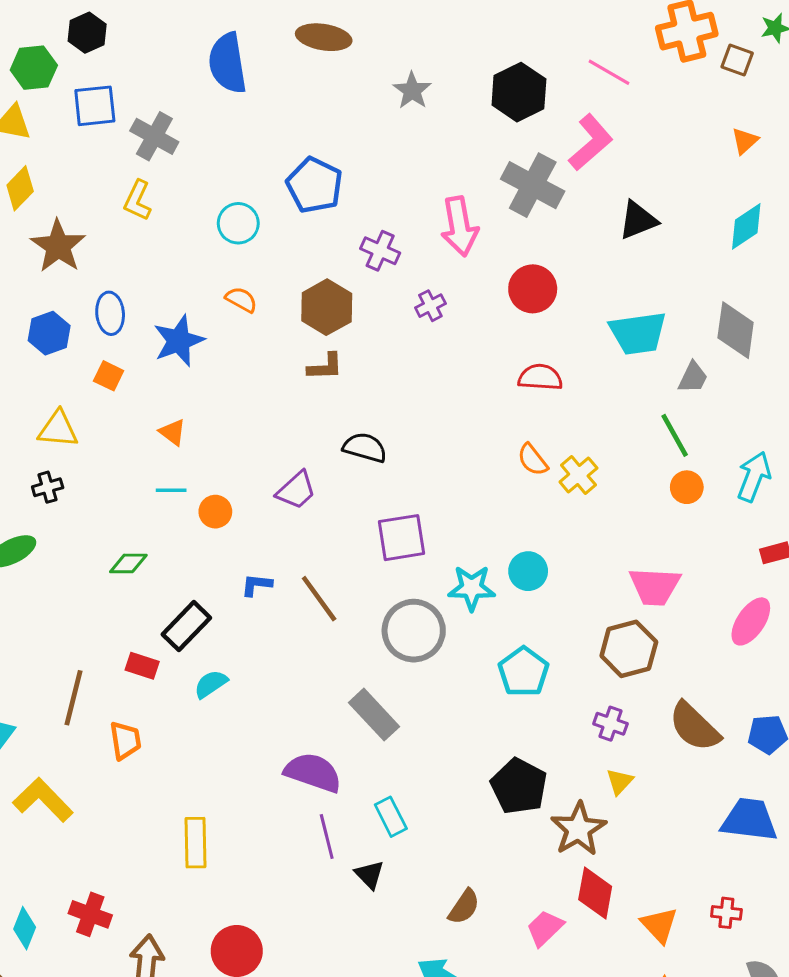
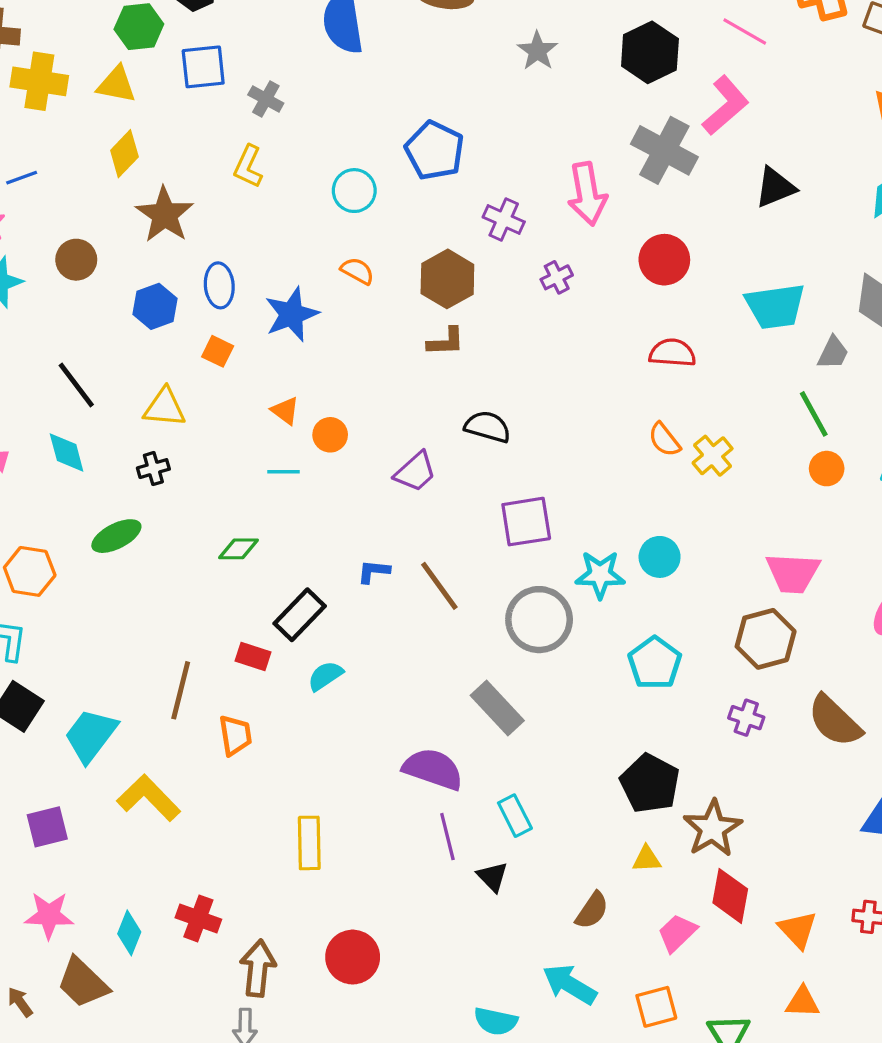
gray cross: (154, 136) -> (266, 99), size x0.7
orange circle: (215, 512) -> (330, 435), moved
yellow triangle: (620, 782) -> (647, 859), moved, turned 44

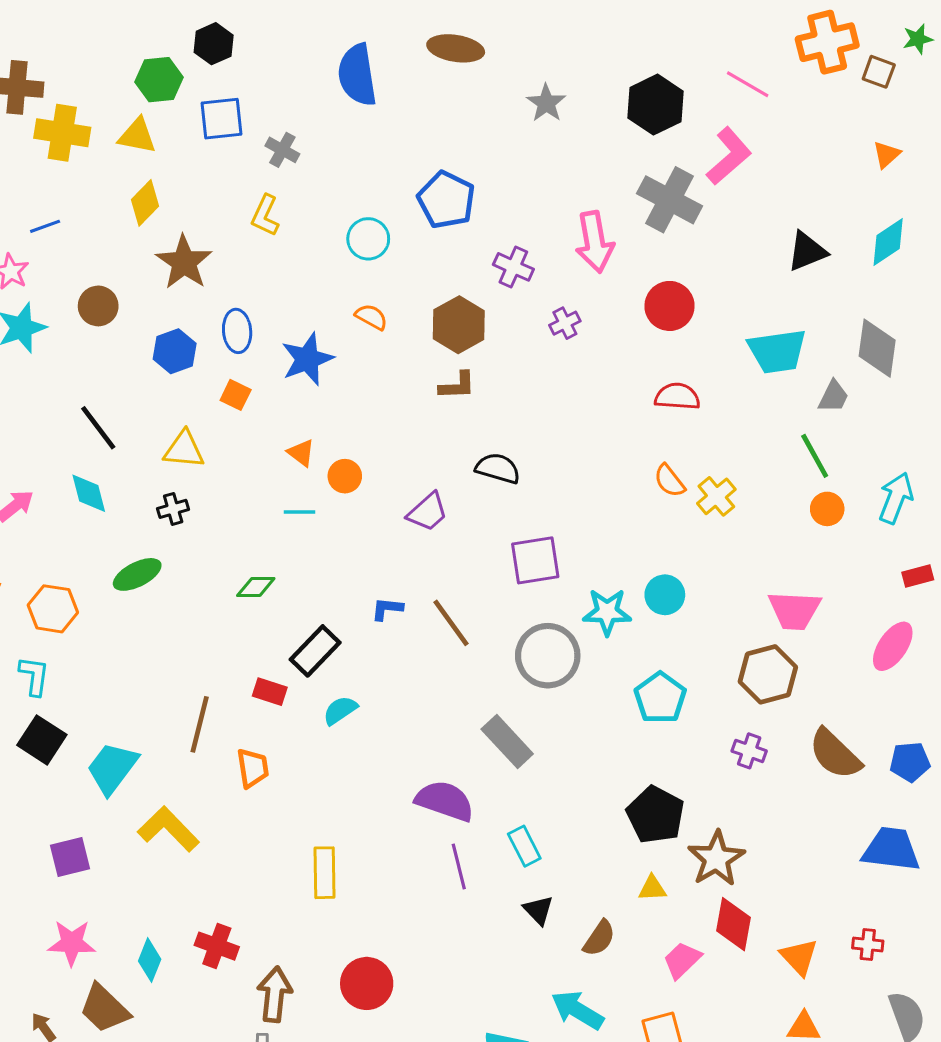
black triangle: (775, 187) -> (807, 251), moved
black triangle: (492, 877) -> (538, 910), moved

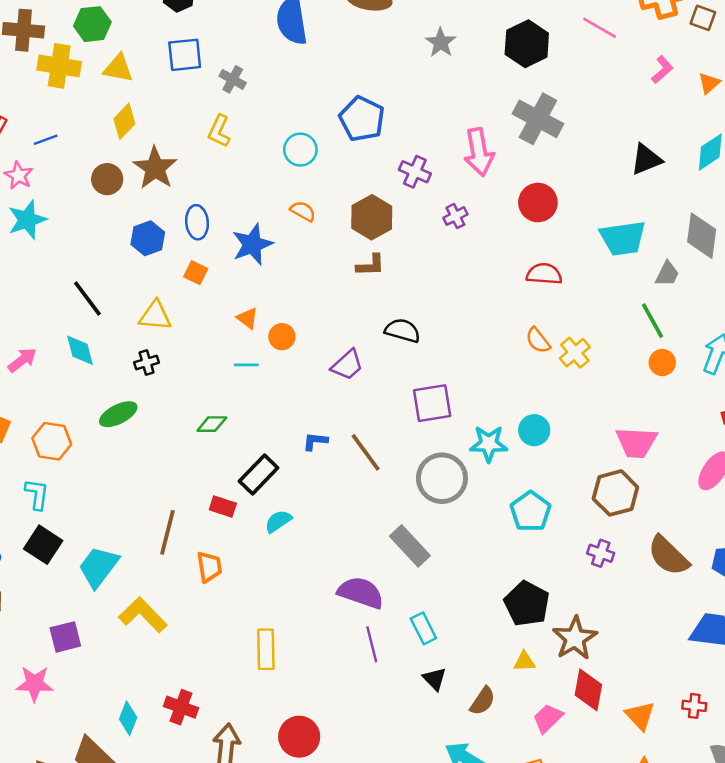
green hexagon: (159, 80) -> (92, 24), moved
pink L-shape: (729, 156) -> (662, 70), moved, size x0.6
brown circle: (98, 306) -> (107, 179), moved
pink star: (72, 943) -> (35, 684), moved

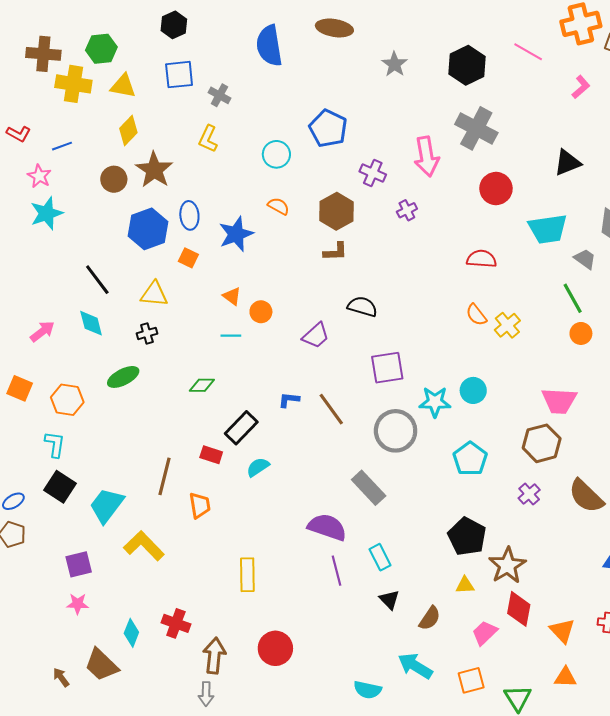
red circle: (538, 203) -> (496, 189), moved
blue hexagon: (148, 238) -> (148, 229), size x1.4
gray trapezoid: (667, 274) -> (585, 259), turned -80
purple cross: (601, 553) -> (529, 494), turned 30
pink star: (35, 684) -> (78, 604), moved, size x0.7

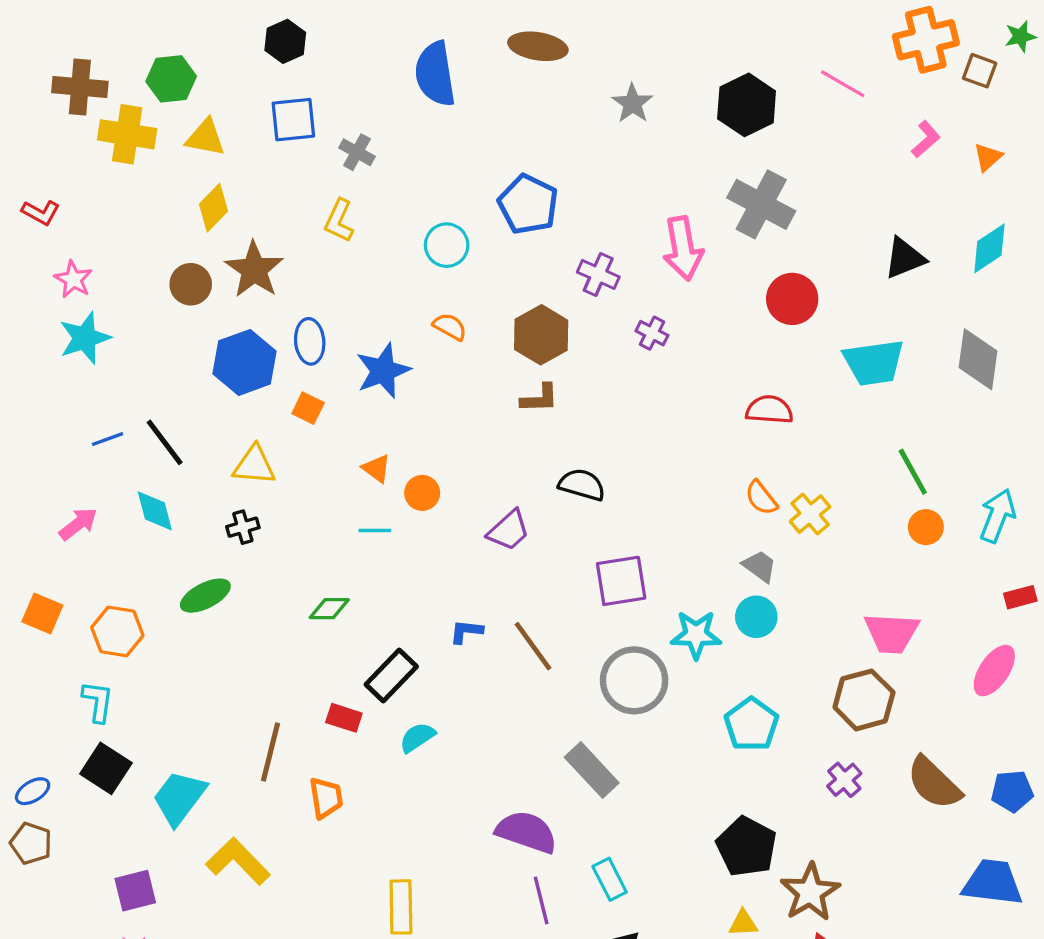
blue line: (62, 146) -> (108, 439), moved
purple cross: (407, 210) -> (652, 333), turned -36
gray trapezoid: (585, 259) -> (760, 566), moved

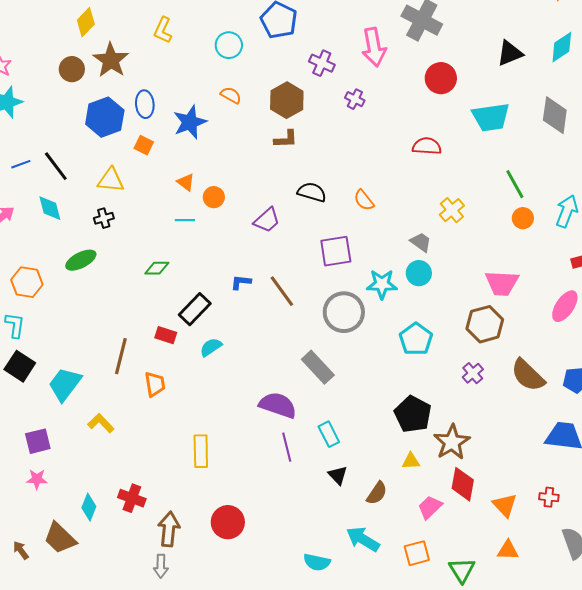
orange semicircle: (761, 498) -> (364, 200), moved
yellow L-shape: (238, 861) -> (101, 423), size x0.7

